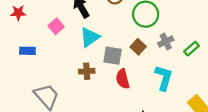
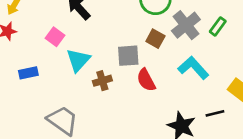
cyan triangle: (90, 37) -> (78, 60), moved
gray cross: (166, 41) -> (186, 25), size x1.5
cyan L-shape: (164, 78) -> (193, 68), turned -45

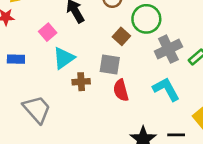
brown square: (155, 39) -> (121, 36), moved

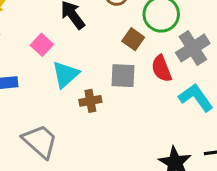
red semicircle: (121, 90) -> (161, 69), moved

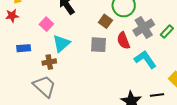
brown cross: (90, 101) -> (49, 62), moved

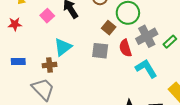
red star: (12, 16) -> (15, 24), moved
pink square: (46, 24) -> (47, 16), moved
blue rectangle: (24, 48) -> (18, 62), moved

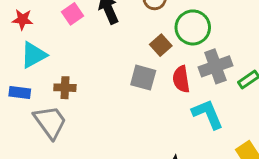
cyan triangle: (63, 47) -> (34, 55), moved
blue rectangle: (18, 62) -> (20, 93), moved

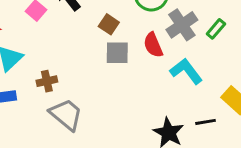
brown square: (161, 45) -> (109, 24), moved
gray trapezoid: (50, 122) -> (66, 114), moved

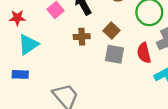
brown cross: (47, 81) -> (82, 37), moved

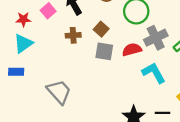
red star: (17, 18) -> (23, 19), moved
red semicircle: (144, 53) -> (132, 50), turned 90

